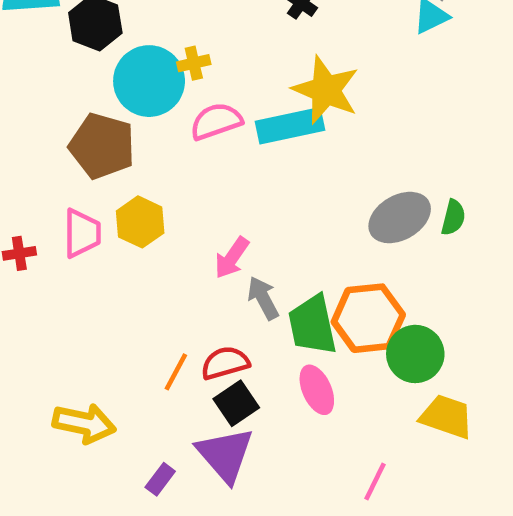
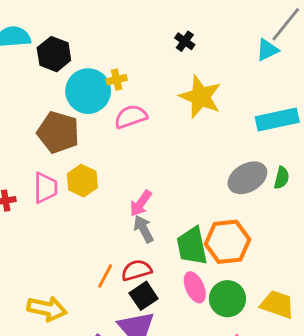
cyan rectangle: (290, 126) -> (277, 119), moved
gray arrow: (263, 298) -> (144, 229), moved
green circle: (415, 354) -> (227, 299), moved

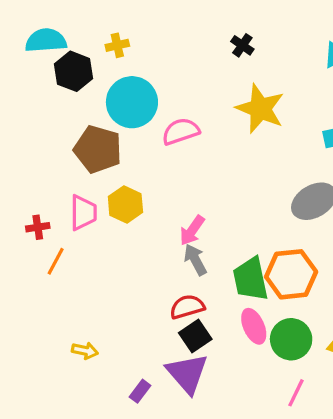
black hexagon: (54, 54) -> (73, 71), moved
yellow cross: (117, 80) -> (117, 45), moved
orange line: (105, 276) -> (56, 261), moved
yellow arrow: (47, 309) -> (85, 351), size x0.6

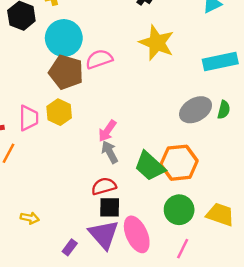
brown pentagon: (98, 149) -> (66, 72), moved
green trapezoid: (250, 279) -> (150, 166), turned -36
pink ellipse: (254, 326) -> (137, 234), moved, size x1.4
black square: (195, 336) -> (110, 207), turned 35

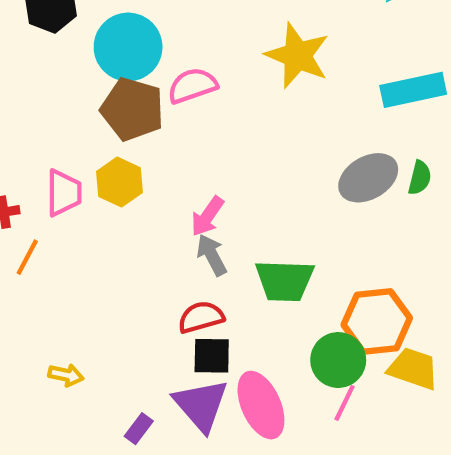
orange hexagon: (179, 163) -> (377, 321), moved
green trapezoid: (150, 166) -> (285, 281), turned -40
pink line: (183, 249) -> (345, 403), moved

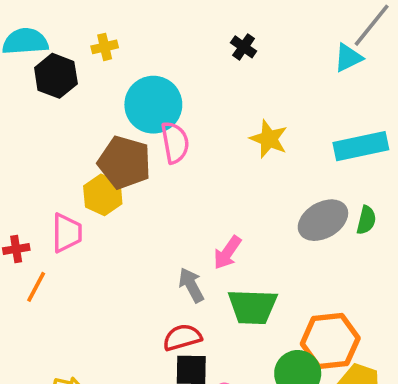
cyan circle: (128, 47) -> (153, 105), moved
yellow star: (297, 56) -> (269, 139), moved, size x0.7
pink semicircle: (192, 86) -> (175, 143), turned 99
yellow hexagon: (119, 182) -> (103, 195), moved
pink arrow: (207, 216) -> (227, 253), moved

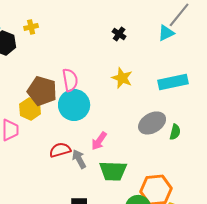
black cross: (244, 47) -> (119, 34), moved
cyan circle: (153, 105) -> (74, 105), moved
green semicircle: (366, 220) -> (175, 132), moved
red semicircle: (182, 337) -> (60, 150), moved

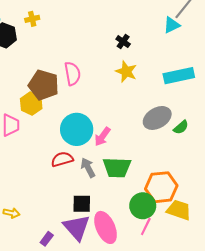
black cross: (119, 34) -> (123, 42), moved
cyan circle: (74, 105) -> (77, 129), moved
green semicircle: (175, 132) -> (181, 127), turned 35
red semicircle: (60, 150) -> (62, 159), moved
gray arrow: (79, 159) -> (88, 168), moved

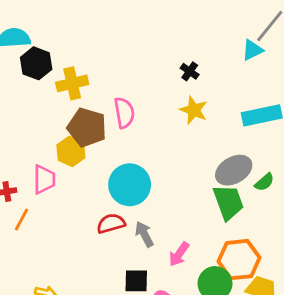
yellow cross: (32, 19) -> (72, 83), moved, size x1.6
pink arrow: (102, 137) -> (179, 254), moved
green trapezoid: (117, 168) -> (228, 202), moved, turned -112

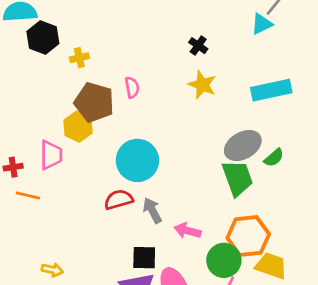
yellow cross: (72, 83) -> (79, 58), size x0.6
pink semicircle: (124, 113) -> (132, 87), size x0.7
orange line: (22, 219) -> (28, 196), turned 75
pink arrow: (179, 254) -> (187, 231), turned 70

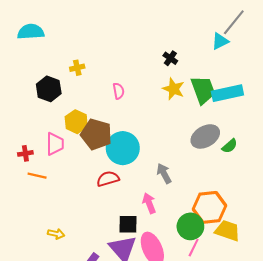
black hexagon: (43, 37) -> (49, 89), moved
brown pentagon: (94, 102) -> (96, 134), moved
green trapezoid: (237, 178) -> (203, 90), moved
gray arrow: (152, 210) -> (164, 174), moved
pink arrow: (187, 231) -> (149, 203), moved, turned 54

